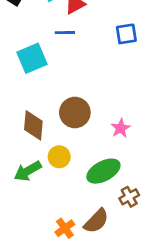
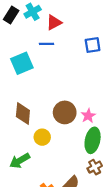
brown circle: (75, 113) -> (65, 112), moved
green arrow: (28, 171) -> (20, 161), moved
green ellipse: (103, 171) -> (93, 140), moved, turned -50

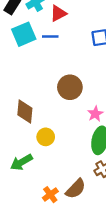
cyan square: (22, 63) -> (24, 34), moved
brown circle: (65, 112) -> (70, 87), moved

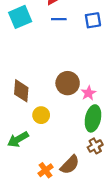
blue line: (50, 36) -> (59, 19), moved
brown circle: (70, 87) -> (68, 83), moved

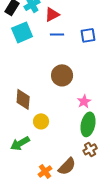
brown circle: (68, 83) -> (62, 75), moved

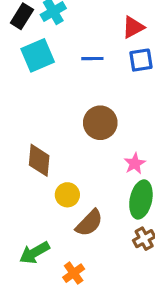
red triangle: (52, 14) -> (133, 27), moved
green arrow: (20, 143) -> (34, 253), moved
brown semicircle: (67, 166) -> (89, 223), moved

